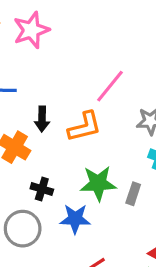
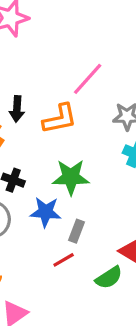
gray rectangle: (133, 194) -> (77, 231), moved

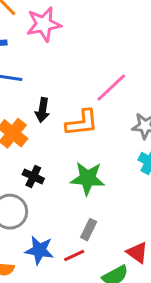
blue star: (46, 212) -> (39, 250), moved

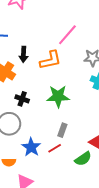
blue star: (39, 250) -> (31, 147), turned 30

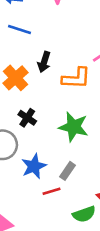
blue star: (31, 147) -> (34, 166), moved

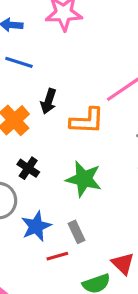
gray rectangle: (68, 171) -> (77, 232), turned -60

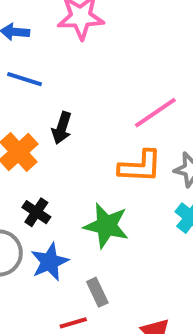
orange L-shape: (87, 121) -> (140, 166), moved
blue star: (36, 226) -> (50, 262), moved

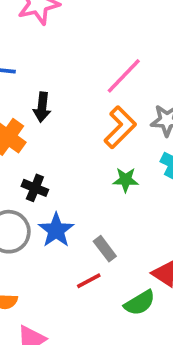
orange L-shape: (140, 166) -> (120, 127), turned -36
green star: (106, 226) -> (126, 180), moved, size x0.6

